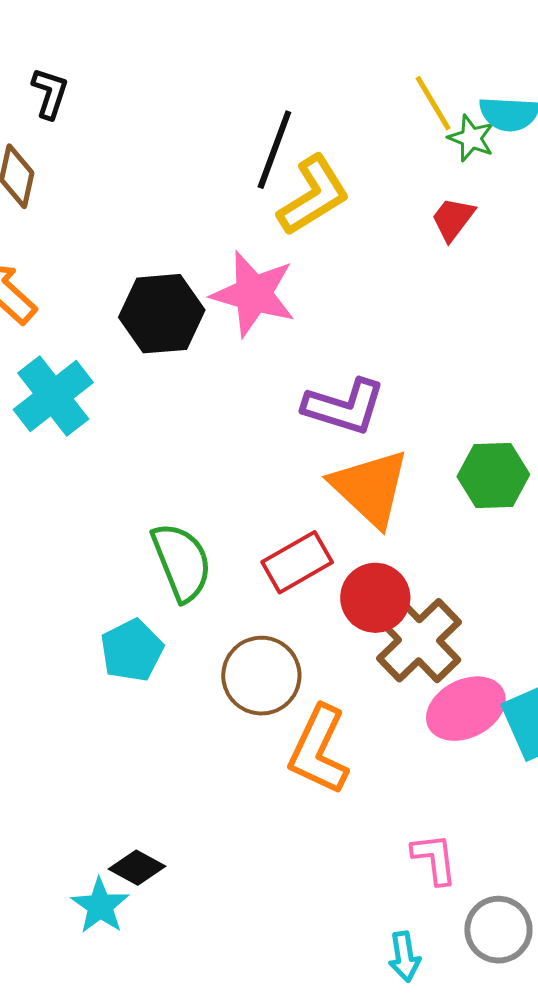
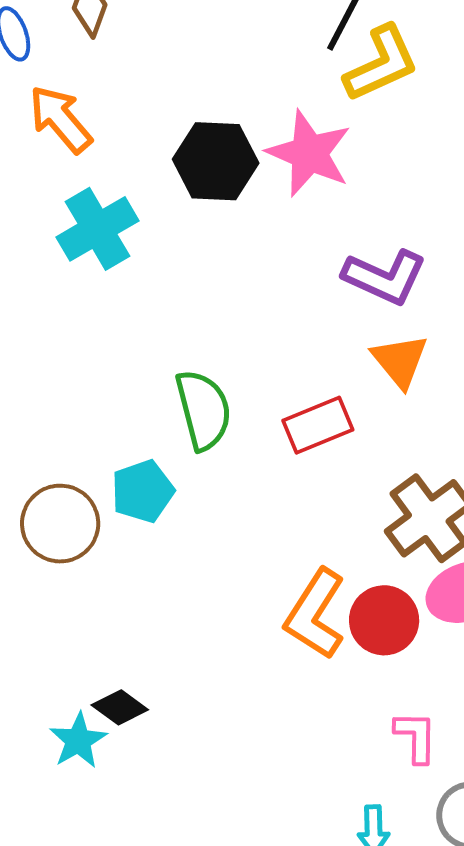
orange triangle: (370, 488) -> (400, 361), size x0.7
red circle: (375, 598) -> (384, 620), moved
brown circle: (261, 676) -> (60, 524), moved

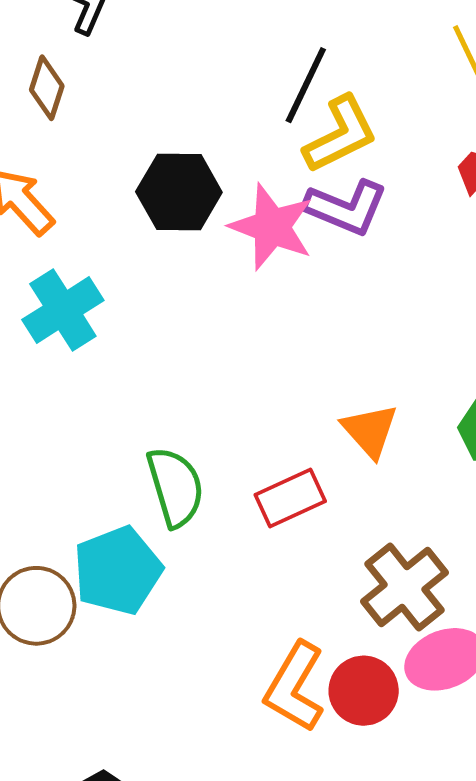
black hexagon: (216, 161) -> (179, 192), moved
purple L-shape: (385, 277) -> (346, 207), moved
cyan pentagon: (143, 491) -> (118, 570), size x1.4

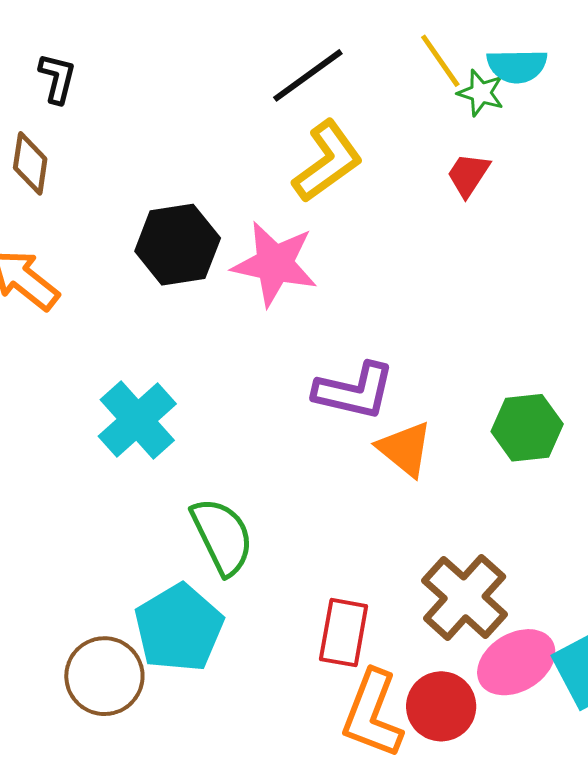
black line: (306, 85) -> (308, 75), moved, turned 38
purple L-shape: (346, 207) -> (354, 391), moved
cyan cross: (63, 310) -> (137, 420), moved
red rectangle: (290, 498) -> (344, 633), moved, turned -46

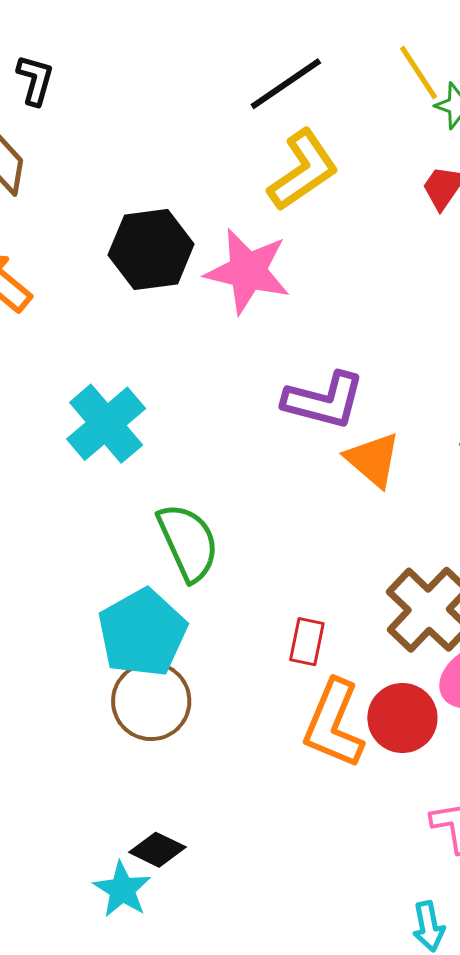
red rectangle: (344, 633) -> (307, 642), size x0.7
brown circle: (104, 676) -> (151, 701), moved

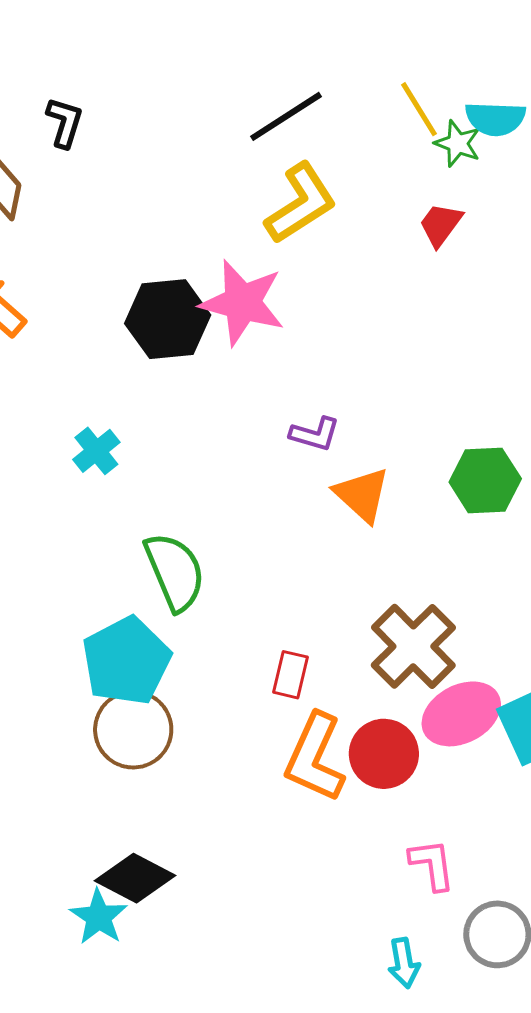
black L-shape: (35, 80) -> (65, 122), moved
black hexagon: (151, 249) -> (168, 319), moved
purple L-shape: (324, 400) -> (315, 434), size x0.6
cyan cross: (106, 424) -> (96, 451), size x0.6
black diamond: (157, 850) -> (135, 878), size x1.4

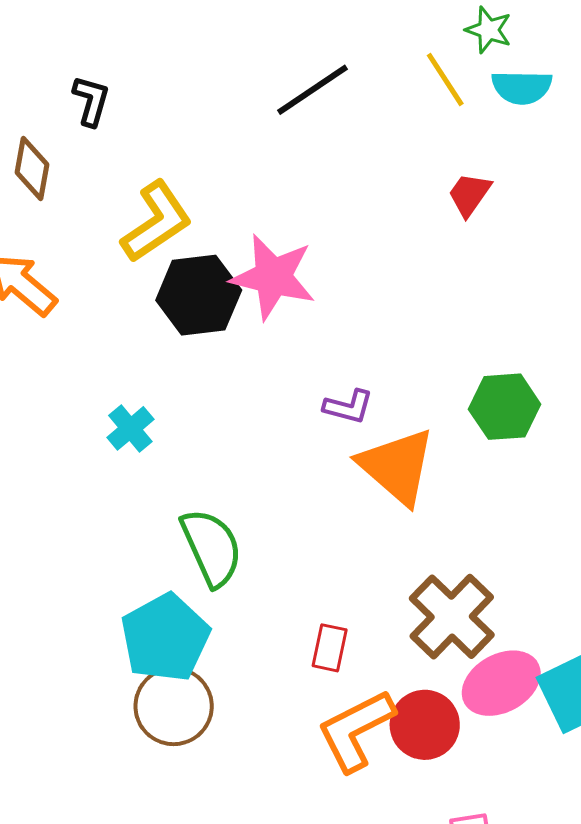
green star: (458, 143) -> (489, 30), moved
yellow L-shape: (301, 203) -> (156, 222), moved
green hexagon: (485, 480) -> (505, 407), moved
orange triangle: (362, 495) -> (397, 466), size x1.4
orange L-shape: (315, 758) -> (356, 730), turned 40

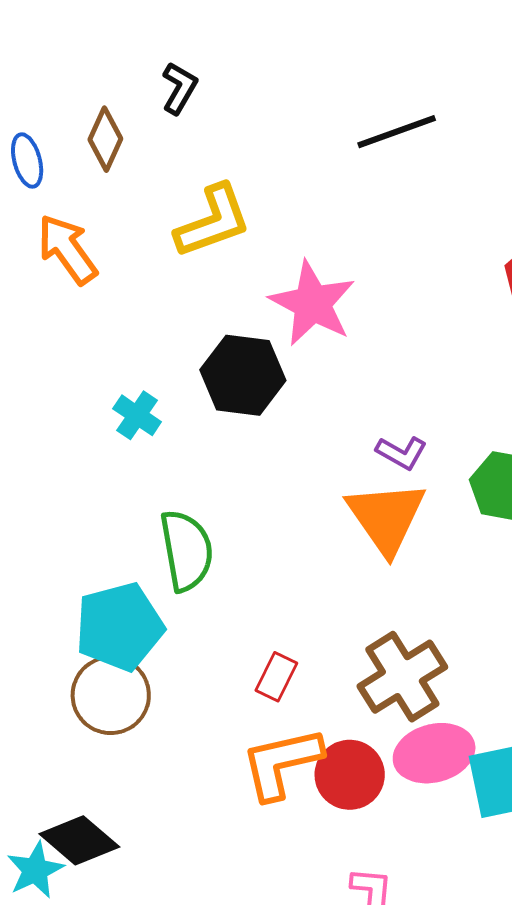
black hexagon: (199, 295) -> (243, 375), moved
purple L-shape: (348, 407) -> (401, 453), moved
cyan cross: (130, 428) -> (137, 415), turned -30

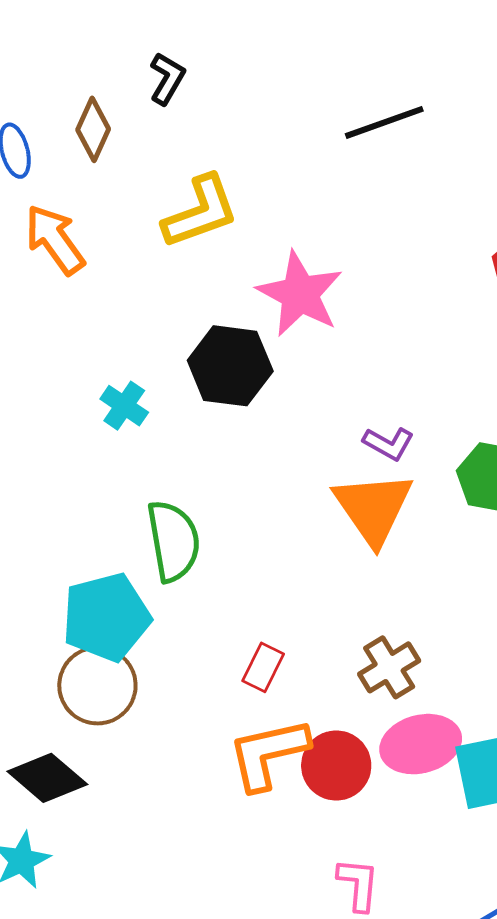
brown cross: (402, 677) -> (389, 667), size x0.7
black diamond: (79, 840) -> (47, 778), moved

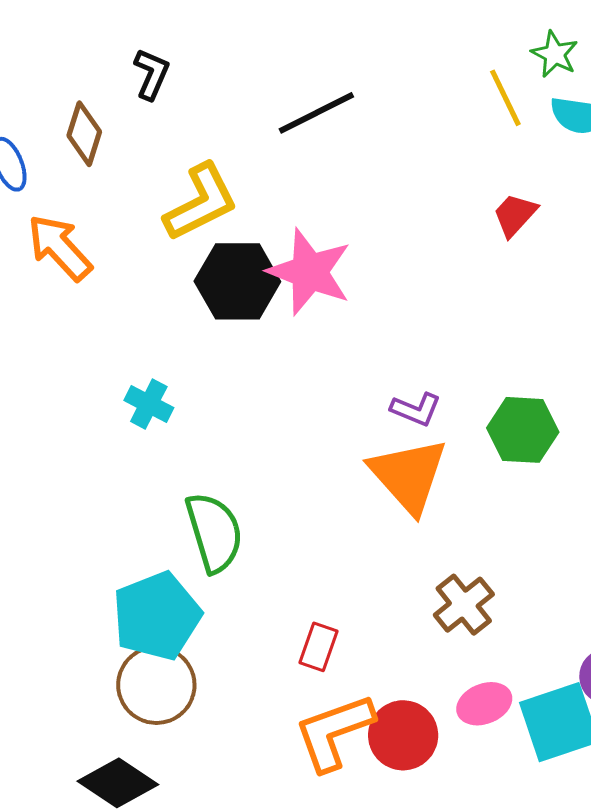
black line: (384, 122) -> (316, 113), moved
black hexagon: (230, 366) -> (237, 281), moved
brown cross: (389, 667) -> (464, 605), moved
pink ellipse: (421, 744) -> (484, 704), size x0.7

